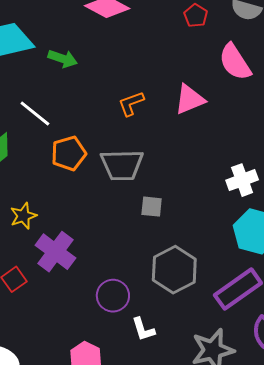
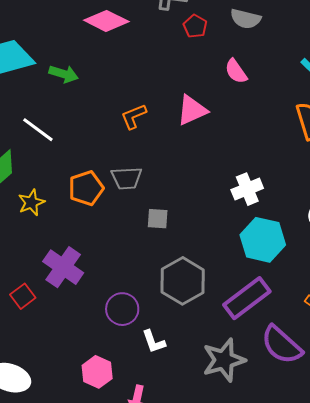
pink semicircle: (235, 62) -> (236, 71), size x0.7
orange pentagon: (69, 153) -> (86, 188), moved
gray trapezoid: (122, 165) -> (127, 178), size x0.7
yellow star: (23, 216) -> (31, 202), moved

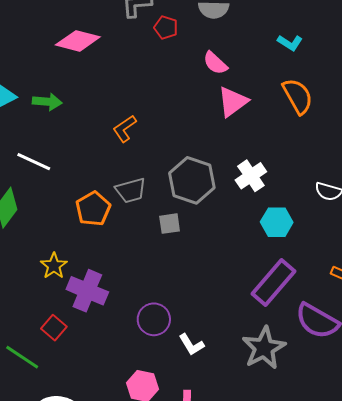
pink triangle: (192, 110) -> (233, 102), moved
yellow star: (31, 202) -> (54, 266), moved
cyan hexagon: (263, 240) -> (277, 222), size x0.7
gray hexagon: (183, 281) -> (192, 180), moved

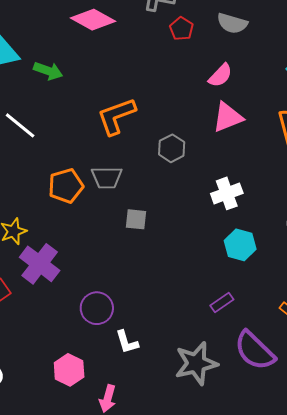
pink semicircle: (215, 63) -> (220, 75), turned -104
orange L-shape: (125, 129) -> (116, 116), size x1.5
gray hexagon: (192, 180) -> (172, 148), moved, size x0.6
purple rectangle: (273, 283) -> (222, 302), size x0.5

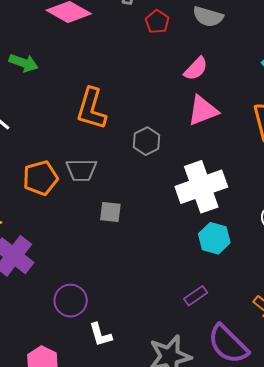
orange L-shape: (116, 116) -> (91, 109), turned -54
white cross: (227, 193) -> (201, 187), size x1.6

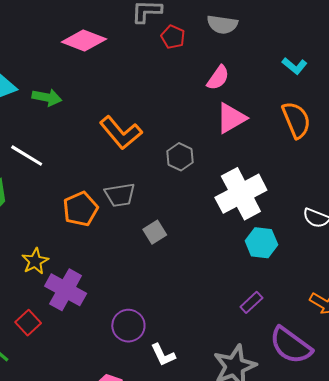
orange L-shape: (91, 109) -> (121, 133), turned -48
gray square: (110, 212) -> (155, 232), turned -30

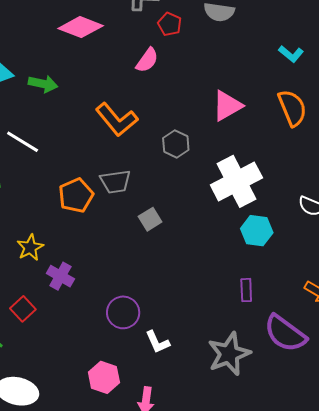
pink semicircle: (218, 78) -> (147, 60), moved
purple cross: (66, 290) -> (60, 276), size x0.7
purple rectangle: (251, 302) -> (246, 290), turned -50

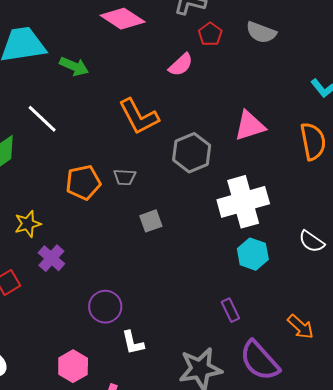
gray hexagon: (176, 144) -> (192, 153), size x1.4
gray trapezoid: (115, 182) -> (125, 177), size x0.7
purple rectangle: (246, 290) -> (230, 310), turned -35

